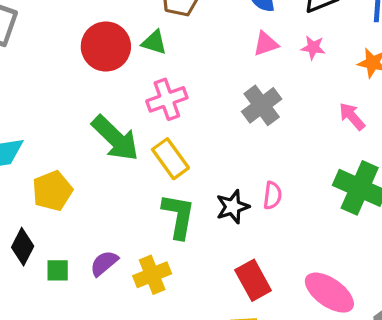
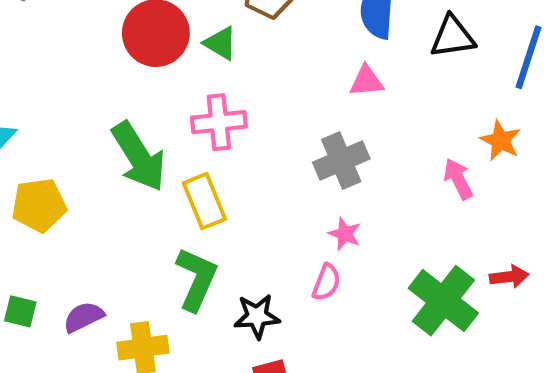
pink star: (313, 48) -> (345, 234), moved
pink arrow: (352, 116) -> (458, 179), moved
black star: (233, 207) -> (257, 316), moved

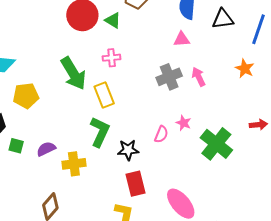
pink cross: (219, 122) -> (112, 58), size x0.7
pink arrow: (458, 179) -> (199, 77), moved
pink star: (345, 234) -> (184, 123), moved
red arrow: (509, 277) -> (258, 125), moved

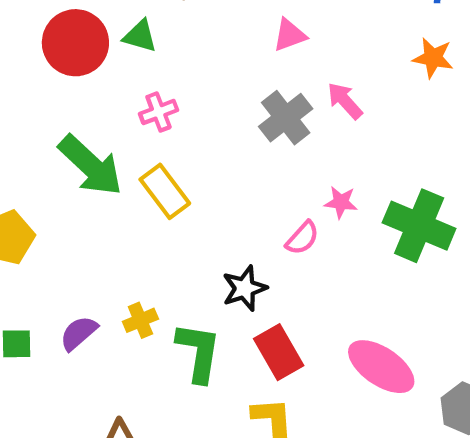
green L-shape: (100, 132) -> (199, 352), moved
pink semicircle: (161, 134) -> (302, 238), turned 36
yellow cross: (74, 164) -> (140, 320), moved, size x0.7

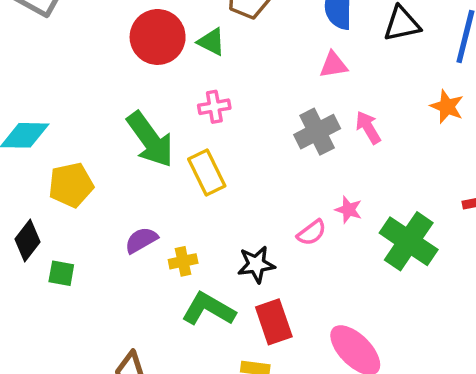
yellow cross: (140, 320) -> (183, 261), moved
purple semicircle: (79, 333) -> (141, 240), moved
green L-shape: (199, 352) -> (209, 309), turned -80

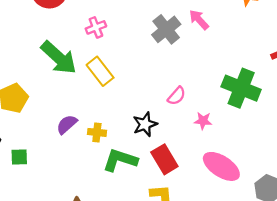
pink star: (349, 210) -> (203, 121), moved
yellow cross: (183, 261) -> (97, 132), turned 30

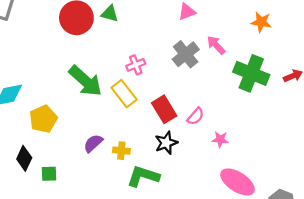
pink cross: (96, 27) -> (136, 65), moved
green cross: (241, 88) -> (251, 73), moved
red rectangle: (164, 159) -> (164, 109), moved

